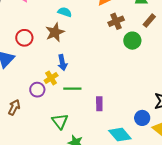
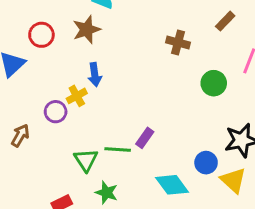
brown cross: (116, 21) -> (178, 43), moved, turned 35
green circle: (132, 41) -> (214, 83), moved
green line: (72, 89) -> (118, 150), moved
purple rectangle: (99, 104) -> (145, 138), turned 32

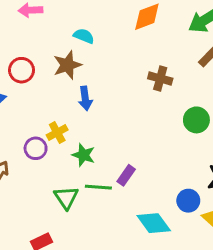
blue arrow: (95, 75) -> (85, 98), moved
green star: (107, 193) -> (84, 155), moved

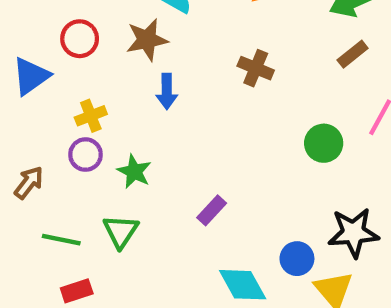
brown cross: (160, 78) -> (256, 68), moved
yellow cross: (57, 132) -> (91, 116), moved
green star: (84, 155) -> (134, 172), moved
green line: (98, 187) -> (61, 240), moved

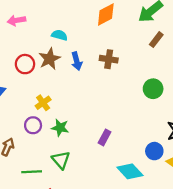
red circle: (80, 39) -> (25, 64), moved
blue arrow: (167, 91) -> (77, 61), moved
yellow cross: (91, 116) -> (43, 103), moved

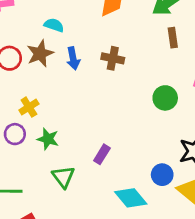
brown rectangle: (156, 40) -> (173, 38), turned -49
green triangle: (61, 160) -> (63, 177), moved

